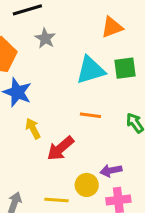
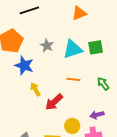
orange triangle: (112, 27) -> (79, 13), moved
gray star: (45, 38) -> (47, 45), moved
purple arrow: (111, 171) -> (97, 115), moved

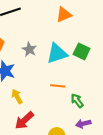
green square: (96, 47) -> (82, 51), turned 35
green arrow: (103, 84) -> (77, 101), moved
red arrow: (54, 102) -> (24, 120), moved

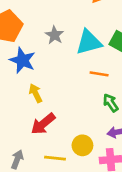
orange line: (58, 86) -> (99, 74), moved

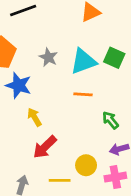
orange line: (99, 74) -> (83, 94), moved

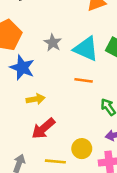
cyan triangle: (83, 61) -> (86, 49), turned 40
yellow arrow: (35, 117) -> (36, 99), turned 108

